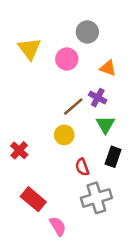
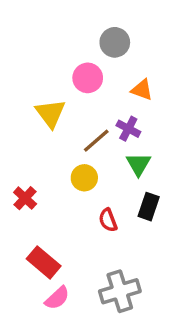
yellow triangle: (29, 49) -> (50, 113), moved
gray cross: (96, 198) -> (120, 291), moved
pink semicircle: (58, 226) -> (57, 298), moved, turned 78

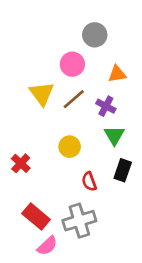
orange triangle: (142, 90) -> (117, 74), turned -30
brown line: (96, 141) -> (74, 99), moved
gray cross: (120, 291) -> (79, 221), moved

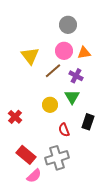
pink circle: (72, 64) -> (64, 51), moved
yellow triangle: (42, 94) -> (30, 56), moved
green triangle: (114, 135) -> (72, 97), moved

